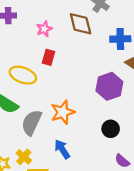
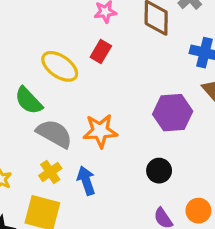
gray semicircle: (32, 123) -> (54, 134), turned 80
yellow cross: (24, 157) -> (50, 172), moved

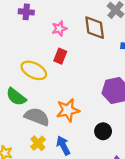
black circle: (159, 171) -> (103, 131), moved

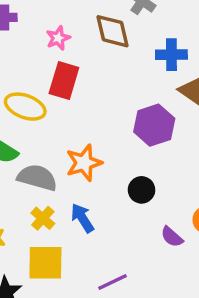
red rectangle: (60, 56) -> (64, 81), size x1.5

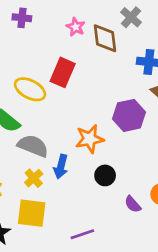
pink star: (58, 38) -> (76, 27), moved, turned -30
orange star: (84, 163) -> (90, 139), moved
black circle: (142, 190) -> (105, 175), moved
blue arrow: (82, 218) -> (61, 167), moved, turned -140

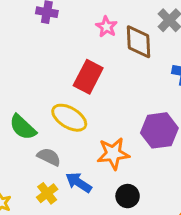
yellow ellipse: (30, 89) -> (69, 118), moved
gray semicircle: (33, 146) -> (49, 157), size x0.7
blue arrow: (61, 167) -> (79, 182), turned 105

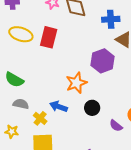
yellow ellipse: (69, 118) -> (21, 34), moved
gray semicircle: (49, 157) -> (21, 104), moved

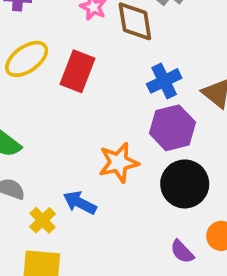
blue cross: (111, 19) -> (164, 81), moved, turned -30
yellow ellipse: (21, 34) -> (27, 59), turned -60
black circle: (92, 108) -> (185, 184), moved, size x1.6

